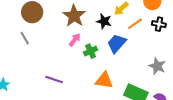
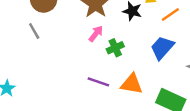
blue trapezoid: (117, 44) -> (162, 48), moved
purple line: (54, 80) -> (98, 82), moved

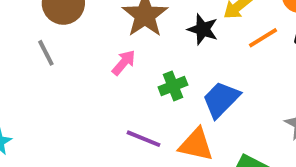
pink arrow: (96, 34) -> (124, 63), moved
blue trapezoid: (162, 48) -> (221, 99), moved

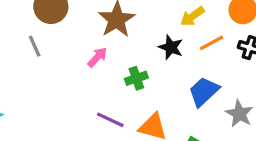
black star: (203, 29) -> (171, 47), moved
blue trapezoid: (221, 99) -> (204, 92), moved

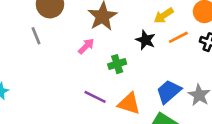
blue trapezoid: (204, 92) -> (169, 92), moved

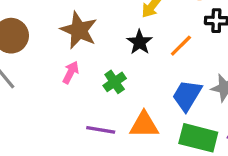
orange line: (178, 37) -> (181, 46), moved
black star: (146, 40) -> (140, 42), turned 30

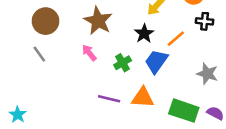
pink arrow: (71, 72) -> (89, 53), turned -70
blue trapezoid: (187, 95) -> (156, 61), moved

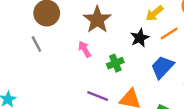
orange line: (176, 39) -> (169, 34), moved
blue trapezoid: (156, 61) -> (162, 67), moved

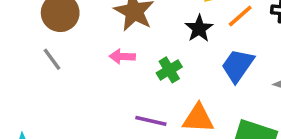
pink arrow: (85, 49) -> (122, 57), turned -49

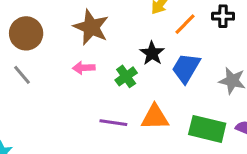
black star: (199, 29) -> (152, 53), moved

